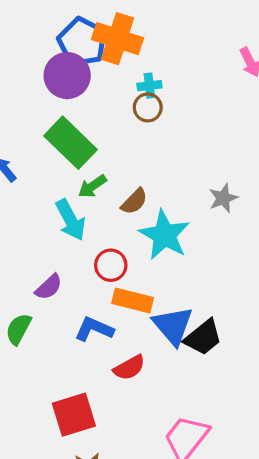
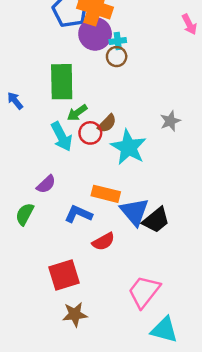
purple circle: (67, 76) -> (95, 34), moved
green rectangle: (70, 143) -> (62, 82), turned 45
red circle: (111, 265) -> (90, 133), moved

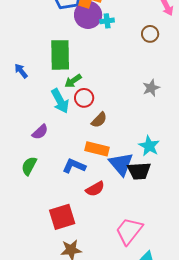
brown circle: (117, 57) -> (150, 34), moved
brown semicircle: (107, 123) -> (99, 120), moved
cyan star: (128, 147) -> (149, 146), moved, size x0.7
purple semicircle: (46, 184) -> (40, 132), moved
black trapezoid: (156, 220) -> (139, 171), turned 35

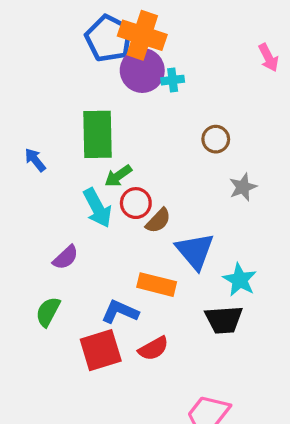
brown circle: (150, 34) -> (216, 139), moved
brown semicircle: (99, 120) -> (158, 221), moved
blue triangle: (121, 164) -> (195, 251), moved
red square: (62, 217) -> (101, 350), moved

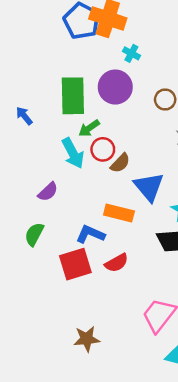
purple circle: (142, 70) -> (115, 87), moved
cyan cross: (173, 80) -> (131, 53), turned 35

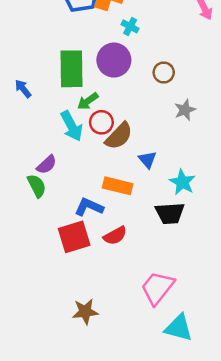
brown semicircle: (120, 163) -> (119, 136), size x1.4
blue triangle: (149, 187) -> (147, 160), size x0.6
green semicircle: (34, 234) -> (37, 186), moved, turned 125

